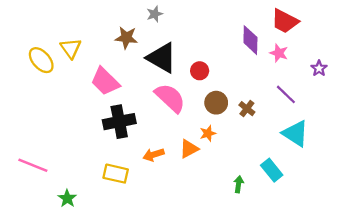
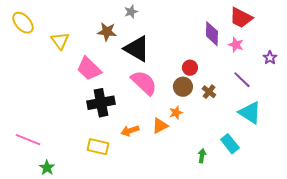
yellow ellipse: (41, 60) -> (23, 23), moved
red circle: (200, 71) -> (190, 68), moved
green star: (67, 198) -> (47, 168), moved

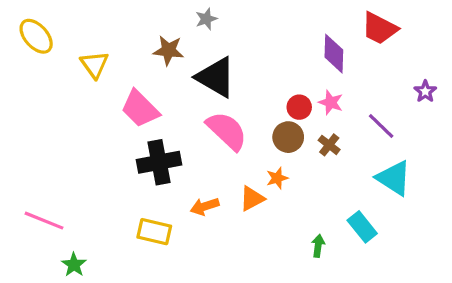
pink star: (236, 45) -> (331, 102), moved

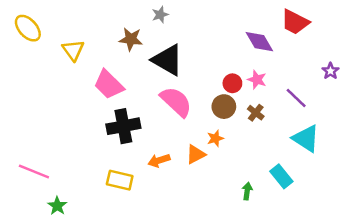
purple diamond: (334, 54) -> (259, 42), turned -32

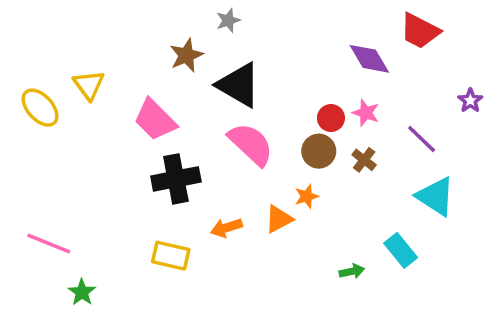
yellow ellipse: (28, 28) -> (40, 108), moved
brown star: (131, 39) -> (186, 55), turned -30
yellow triangle: (73, 50) -> (89, 85), moved
green arrow: (247, 191) -> (352, 271), turned 70

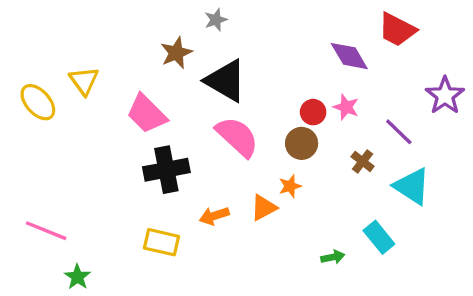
purple star: (470, 101) -> (445, 96), size x1.6
brown cross: (364, 160) -> (363, 161), moved

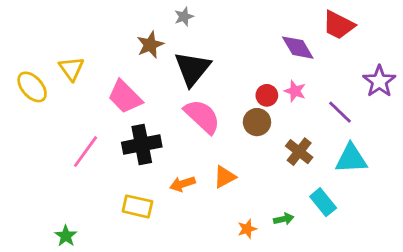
black triangle: (226, 81) -> (192, 69), turned 39
brown cross: (363, 161) -> (299, 152), moved, size x1.4
orange star: (290, 186) -> (247, 229), moved
cyan triangle: (412, 186) -> (351, 159), turned -36
pink line: (46, 231) -> (85, 152), moved, turned -76

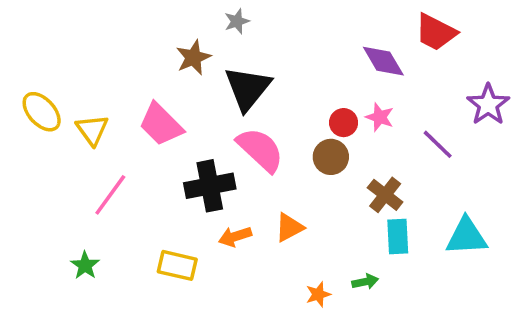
yellow triangle: (71, 69) -> (92, 130), moved
black cross: (142, 145) -> (210, 186), moved
cyan triangle: (351, 159) -> (466, 236), moved
cyan rectangle: (323, 202) -> (398, 236), moved, turned 36
green star: (66, 236) -> (85, 265), moved

